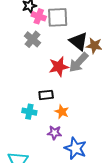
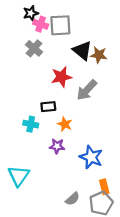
gray arrow: (79, 62) -> (87, 90), moved
blue star: (75, 148) -> (91, 157), moved

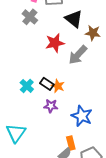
brown star: (99, 55) -> (93, 33), moved
black rectangle: (48, 107) -> (47, 84), moved, turned 40
cyan cross: (31, 124) -> (27, 86), turned 32
orange rectangle: (104, 187) -> (71, 143), moved

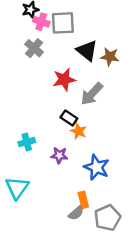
brown star: (93, 33) -> (110, 57), moved
black rectangle: (47, 84) -> (69, 118), moved
cyan cross: (27, 86) -> (27, 142), moved, turned 32
orange star: (58, 86) -> (79, 131), moved

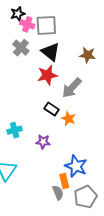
black triangle: (87, 51) -> (51, 52), moved
orange star: (79, 131) -> (69, 119), moved
blue star: (97, 167) -> (76, 166), moved
gray semicircle: (76, 213) -> (58, 193), turned -72

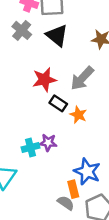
red star: (47, 75) -> (44, 80), moved
cyan cross: (15, 130) -> (31, 148), moved
gray semicircle: (58, 193) -> (66, 203), turned -32

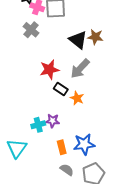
black triangle: (57, 35) -> (78, 40), moved
blue star: (87, 171) -> (84, 144), turned -30
orange rectangle: (73, 189) -> (62, 147), moved

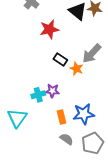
gray arrow: (80, 69) -> (92, 54), moved
red star: (49, 70) -> (49, 29), moved

